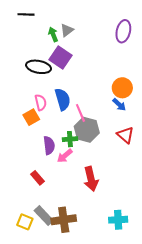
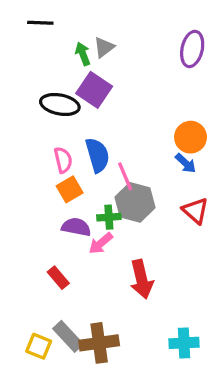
orange square: (31, 117) -> (70, 189), moved
purple semicircle: (49, 145) -> (76, 227), turned -72

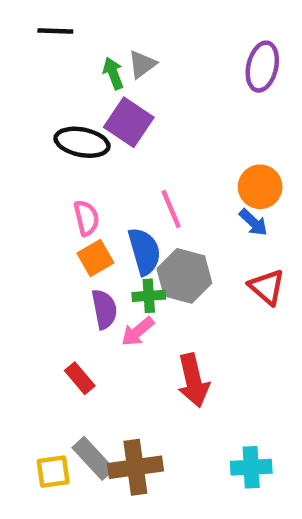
blue semicircle: (97, 155) -> (144, 251), moved
pink line: (125, 176) -> (171, 209), moved
purple semicircle: (76, 227) -> (104, 309), turned 68
yellow square: (39, 346) -> (53, 472), turned -30

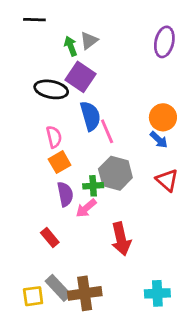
blue semicircle: (144, 251) -> (90, 116), moved

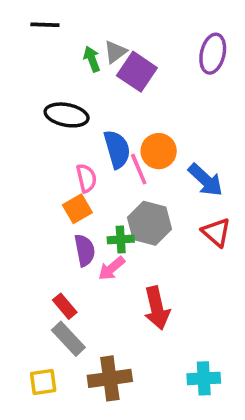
purple square: (81, 77) -> (137, 72), moved
orange circle: (163, 117) -> (159, 151), moved
pink semicircle: (54, 137) -> (86, 178), moved
blue arrow: (159, 140) -> (206, 180), size x1.5
gray rectangle: (58, 288) -> (68, 339), moved

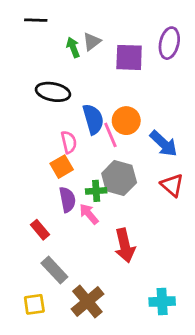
purple square: (137, 72) -> (129, 57), moved, turned -32
pink arrow: (112, 268) -> (89, 214), turned 90
red rectangle: (65, 306) -> (40, 230), moved
brown cross: (110, 378) -> (87, 301), turned -32

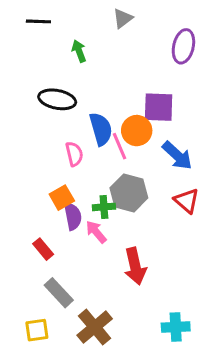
gray triangle: (92, 42) -> (123, 18), moved
purple square: (129, 57) -> (159, 107), moved
orange square: (62, 167) -> (62, 198), moved

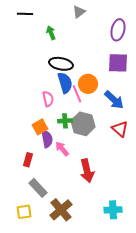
black ellipse: (57, 99) -> (61, 64), moved
purple square: (159, 107) -> (118, 63), moved
green cross: (104, 207) -> (65, 121), moved
red rectangle: (43, 249) -> (28, 160), turned 56

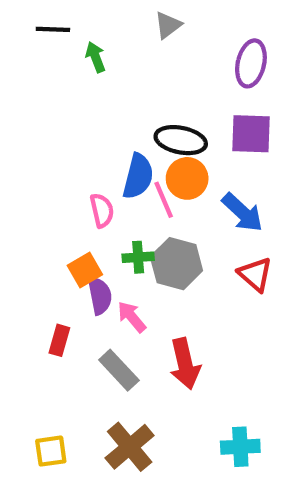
green arrow: (51, 33) -> (96, 57), moved
black ellipse: (61, 64) -> (181, 140), moved
blue semicircle: (65, 83) -> (138, 176), turned 30
gray rectangle: (38, 188) -> (119, 370), moved

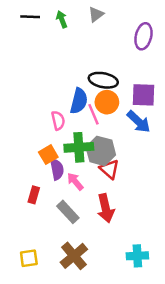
green arrow: (96, 57) -> (62, 19), moved
purple square: (251, 134) -> (143, 95), moved
green cross: (138, 257) -> (79, 147), size x1.6
red triangle: (255, 274) -> (109, 169), moved

